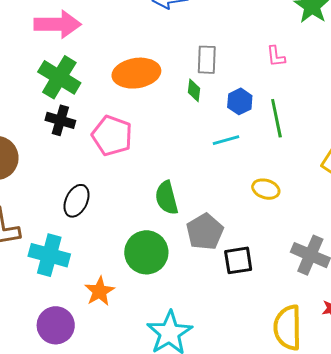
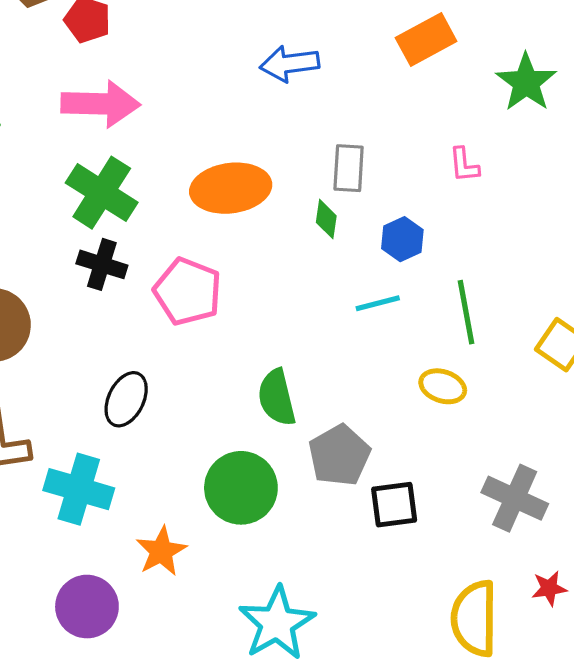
green line: (276, 118) -> (466, 312), moved

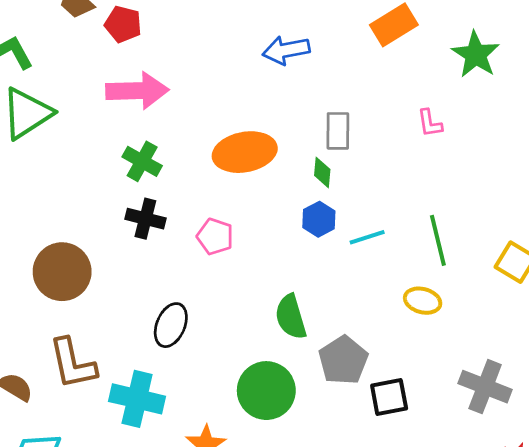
green cross: (102, 193) -> (142, 161), size x0.7
blue hexagon: (402, 239) -> (319, 219), moved
pink pentagon: (188, 292) -> (215, 236), size x0.7

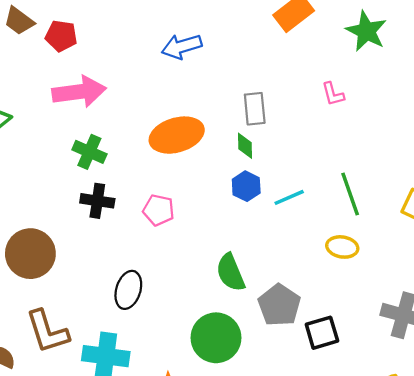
blue arrow: (286, 50) -> (182, 46), moved

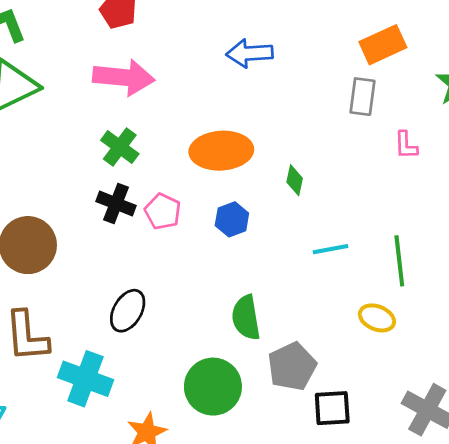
gray rectangle: (255, 109) -> (362, 97), moved
blue hexagon: (246, 186) -> (232, 219), moved
pink pentagon: (159, 210) -> (163, 211), moved

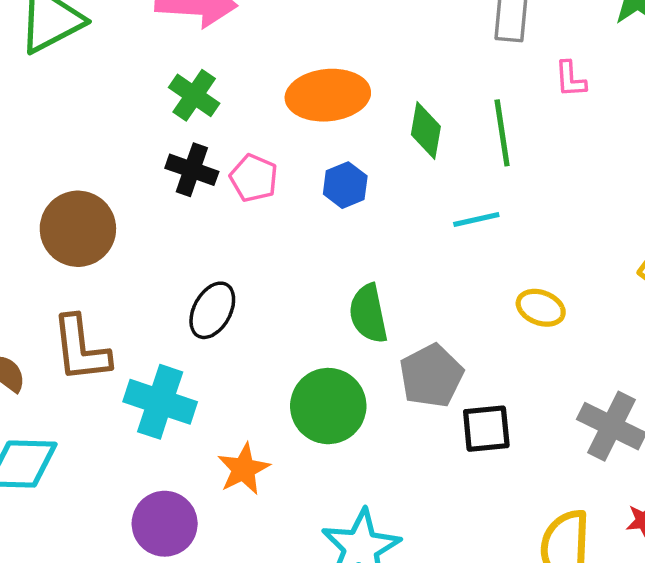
green diamond: (295, 180) -> (426, 130), size x1.4
green line: (399, 261) -> (502, 133), moved

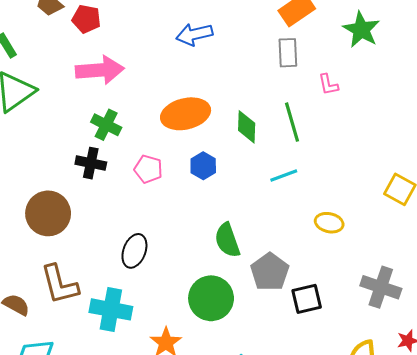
black cross: (192, 170) -> (91, 163), moved

